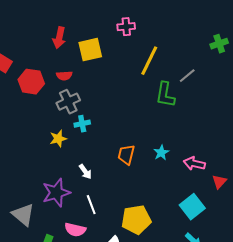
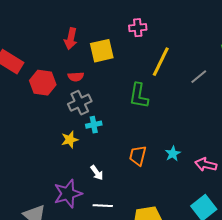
green L-shape: (165, 95) -> (139, 96), moved
white line: (91, 205) -> (103, 206), turned -66

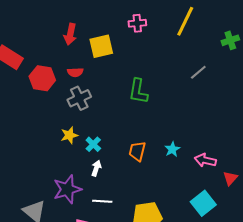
yellow line: (161, 62) -> (185, 21), moved
cyan cross: (94, 125) -> (93, 144), moved, turned -35
white arrow: (97, 173) -> (96, 168), turned -126

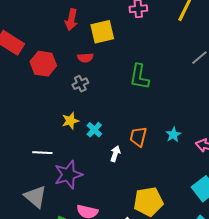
red semicircle: (75, 72) -> (85, 58), moved
gray cross: (79, 98) -> (80, 84), size x0.7
white arrow: (96, 168) -> (115, 154), moved
white line: (102, 201) -> (42, 153), moved

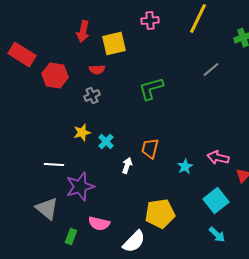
green L-shape: (139, 77) -> (151, 89), turned 64
cyan star: (173, 135) -> (185, 167), moved

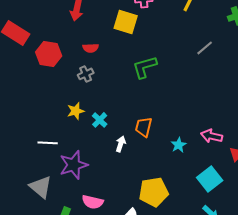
yellow square: (114, 44) -> (126, 22), moved, turned 30

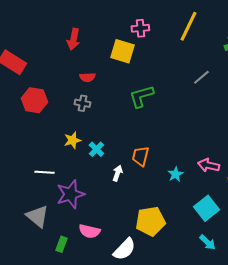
red hexagon: (49, 54) -> (34, 100), moved
gray cross: (86, 74) -> (82, 103), turned 35

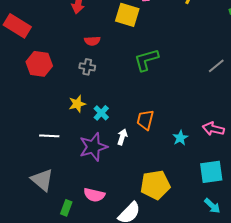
gray line: (201, 77) -> (216, 66), moved
purple star: (70, 194) -> (93, 147), moved
cyan square: (206, 208) -> (211, 172), turned 30

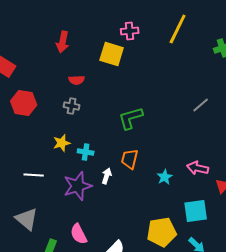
green L-shape: (146, 60) -> (131, 118), moved
cyan cross: (101, 113) -> (86, 152), turned -35
yellow pentagon: (155, 185) -> (162, 232), moved
pink semicircle: (94, 195) -> (79, 234), turned 50

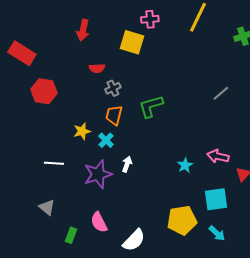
gray cross: (72, 106) -> (113, 88), moved, turned -35
cyan cross: (86, 152) -> (106, 140), turned 35
orange trapezoid: (130, 159) -> (114, 115), moved
gray triangle: (27, 219) -> (47, 207), size x0.7

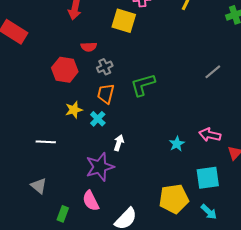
red hexagon: (44, 91) -> (65, 70), moved
purple star: (98, 174) -> (100, 167), moved

